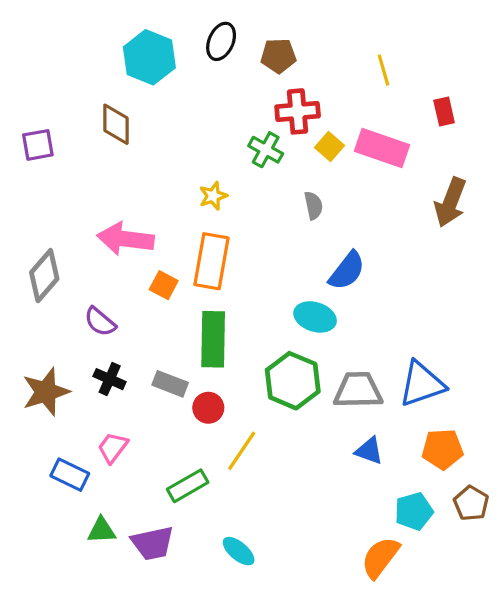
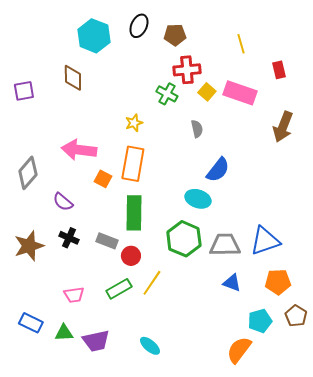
pink trapezoid: (113, 448) -> (74, 295), moved, turned -135
blue rectangle: (70, 475) -> (31, 323), moved
green rectangle: (188, 486) -> (119, 289), moved

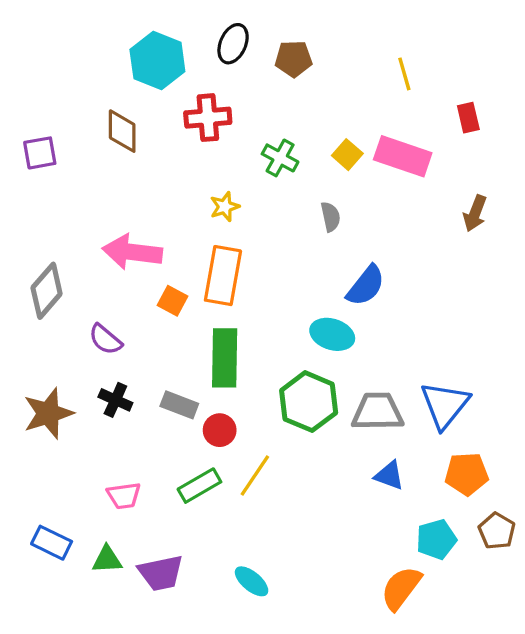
red cross: (187, 70) -> (208, 118), moved
brown arrow: (283, 127) -> (475, 213), size x0.7
blue triangle: (265, 241) -> (445, 405), turned -32

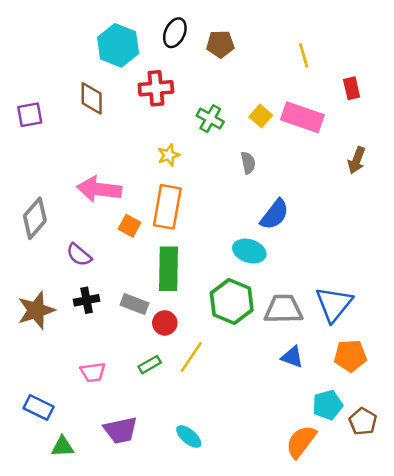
black cross: (115, 400) -> (87, 300), turned -35
green rectangle: (199, 486) -> (150, 365), size x0.7
brown pentagon: (497, 531) -> (363, 421), moved
green triangle: (107, 560) -> (63, 447), moved

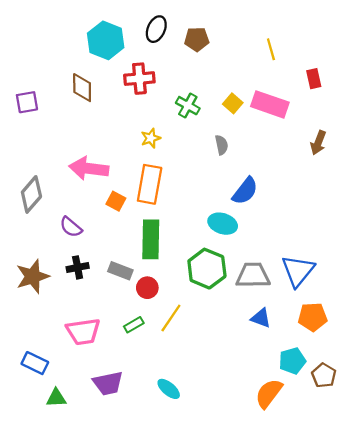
pink trapezoid: (93, 372) -> (83, 332), size x1.5

